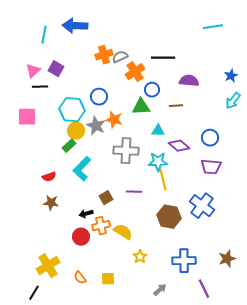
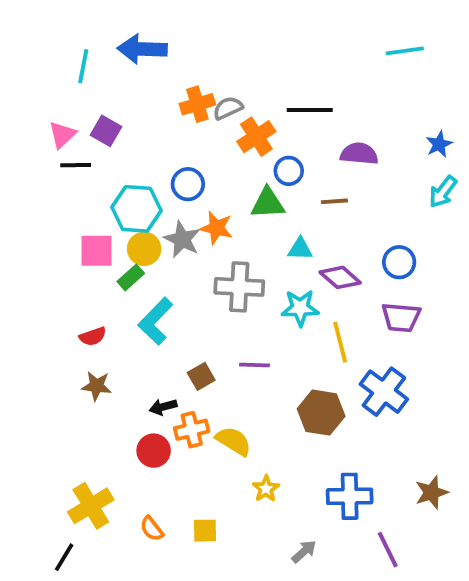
pink square: (27, 117) -> (97, 251), moved
yellow line: (163, 180) -> (340, 342), moved

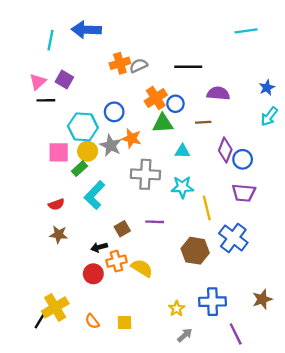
orange cross: (256, 137) -> (156, 98), moved
purple diamond: (340, 277) -> (225, 150), moved, turned 70
yellow star: (266, 489) -> (177, 309), moved
black line: (64, 557) -> (40, 320), moved

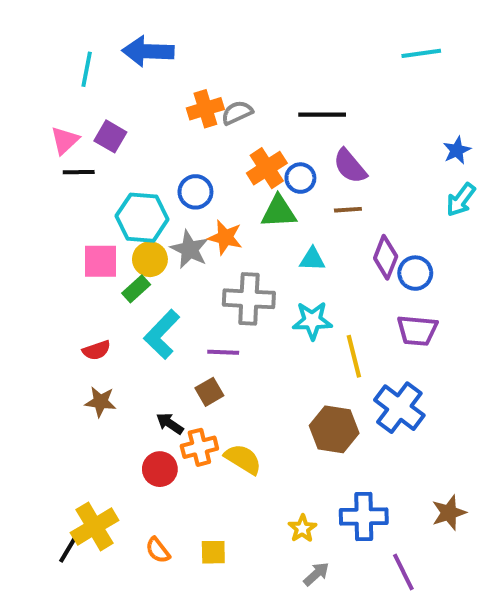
purple semicircle: (218, 93) -> (350, 166), moved, turned -135
purple line: (155, 222) -> (223, 352), moved
black arrow: (99, 247) -> (170, 424), turned 49

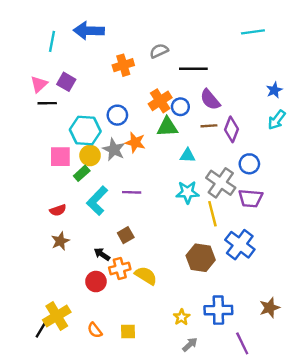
gray semicircle: (237, 113) -> (159, 51), moved
purple diamond: (386, 257) -> (232, 129), moved
gray cross: (249, 299) -> (221, 183), moved, turned 32
purple line: (223, 352) -> (132, 192), moved
brown star: (100, 402) -> (60, 241), turned -30

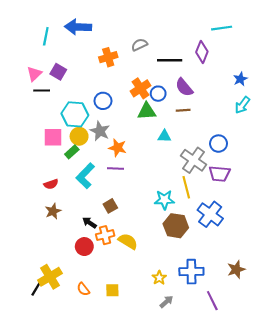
purple diamond: (232, 129) -> (202, 52), moved
orange star: (135, 142) -> (118, 148), moved
cyan star: (188, 192) -> (164, 200), moved

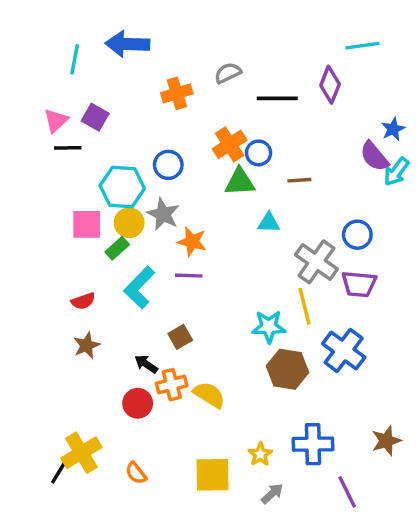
purple semicircle: (184, 87) -> (374, 156), moved
yellow square: (112, 290) -> (213, 475), moved, size x1.6

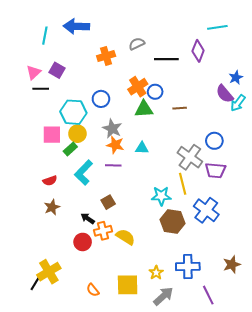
gray star: (163, 214) -> (112, 129), moved
cyan triangle: (269, 223) -> (142, 148), moved
orange semicircle: (136, 473) -> (93, 290), moved
gray arrow: (272, 494) -> (163, 296), size x1.5

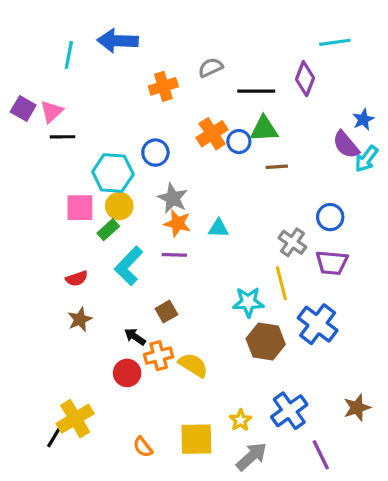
purple square: (57, 70) -> (23, 108), moved
green triangle: (144, 109) -> (264, 129), moved
gray cross: (190, 157) -> (292, 242), size x0.7
blue cross: (188, 266) -> (289, 411), turned -35

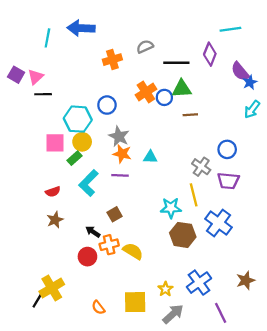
purple semicircle: (346, 145) -> (240, 71), moved

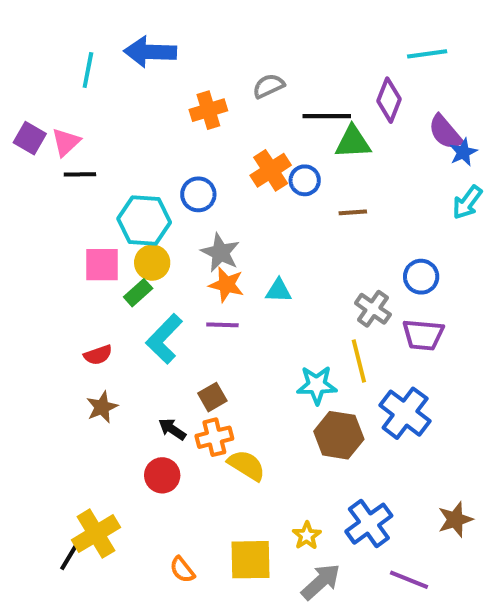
green triangle: (182, 89) -> (353, 142), moved
orange cross: (109, 245) -> (214, 437), moved
purple line: (221, 313) -> (409, 580), turned -42

